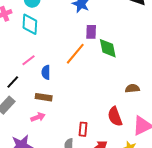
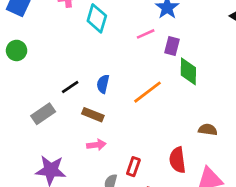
orange line: (75, 54) -> (147, 92), moved
pink line: (29, 60) -> (146, 34), moved
black line: (13, 82) -> (70, 87), moved
pink arrow: (38, 117) -> (96, 145), moved

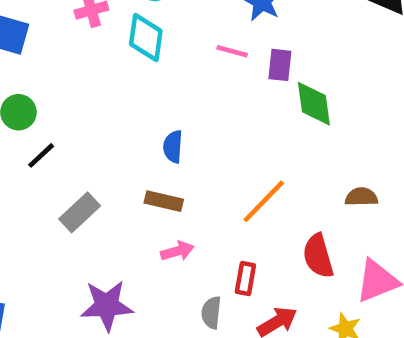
pink line: (146, 34) -> (232, 51), turned 48
black line: (70, 87) -> (41, 155), moved
orange line: (147, 92) -> (264, 201), moved

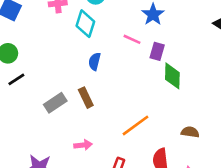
blue semicircle: (173, 147) -> (95, 61), moved
brown rectangle: (164, 201) -> (86, 98), moved, turned 42
gray rectangle: (80, 212) -> (55, 103), moved

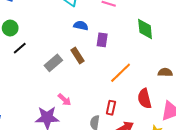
purple rectangle: (157, 51) -> (102, 40), moved
blue semicircle: (95, 61) -> (81, 26), turned 96
pink arrow: (83, 145) -> (64, 100), moved, turned 56

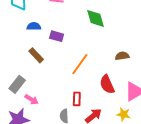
purple rectangle: (102, 40) -> (57, 36), turned -72
gray rectangle: (53, 63) -> (17, 84), moved

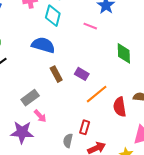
blue semicircle: (34, 26) -> (43, 45), moved, size x1.6
purple rectangle: (57, 36) -> (82, 74), moved
red semicircle: (107, 84) -> (120, 107), moved

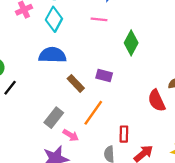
cyan diamond: (53, 16) -> (54, 19), turned 30
green diamond: (124, 53) -> (131, 43), moved, turned 45
orange line: (97, 94) -> (93, 113), moved

